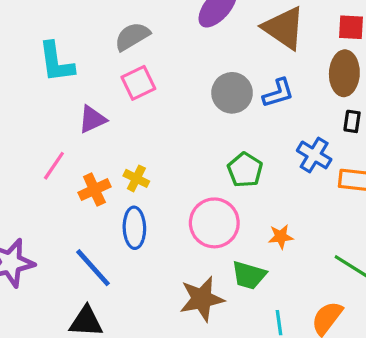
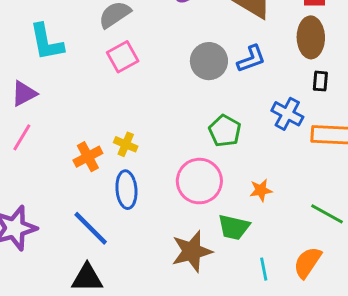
purple triangle: (92, 119) -> (24, 94), moved
pink line: (54, 166) -> (22, 137), moved

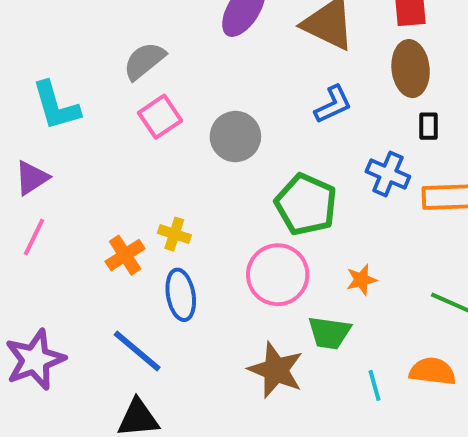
gray circle: (209, 61) -> (235, 137), moved
green pentagon: (225, 131) -> (306, 204), size x1.4
brown star: (192, 251) -> (276, 370), turned -30
orange semicircle: (307, 262) -> (432, 371), turned 68

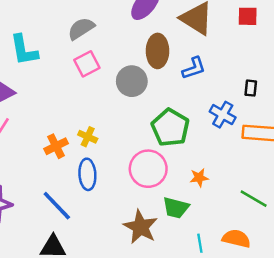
brown ellipse: (411, 69) -> (158, 51), moved

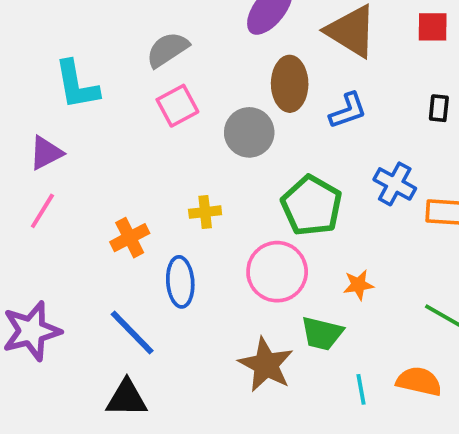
black rectangle: (251, 88) -> (439, 108), moved
yellow cross: (88, 137) -> (205, 212), moved, turned -30

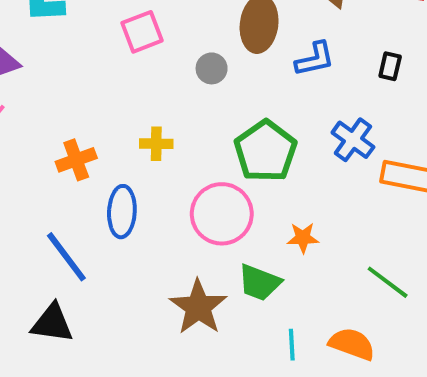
black rectangle: (439, 108) -> (390, 66), moved
gray circle: (249, 132) -> (212, 68), size x0.6

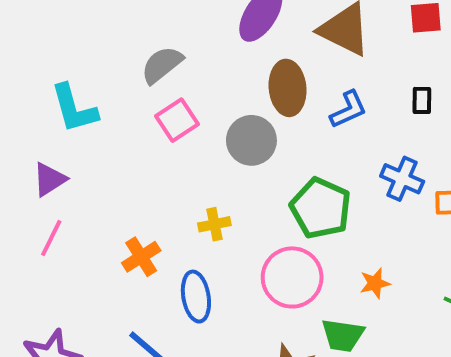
gray circle: (212, 68) -> (251, 140), size x1.6

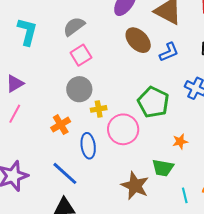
brown ellipse: (288, 88) -> (138, 40), turned -40
cyan L-shape: (74, 108) -> (27, 32), moved, turned -152
gray circle: (251, 140) -> (79, 89), moved
pink circle: (292, 277) -> (123, 129), moved

